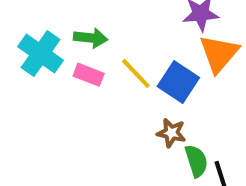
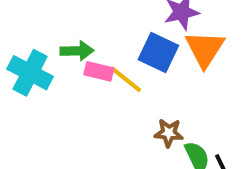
pink rectangle: (89, 75) -> (99, 71), moved
blue square: (178, 82) -> (158, 52), moved

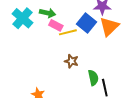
yellow line: (126, 79) -> (68, 32), turned -66
brown star: (169, 133) -> (71, 61), moved

